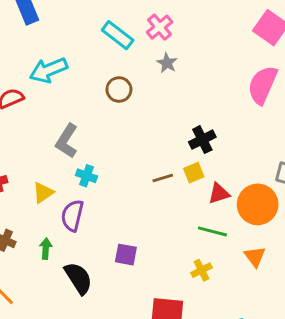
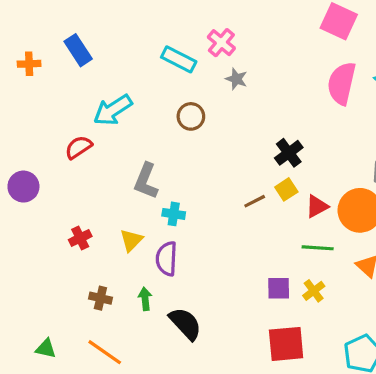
purple square: (126, 255) -> (279, 288), moved

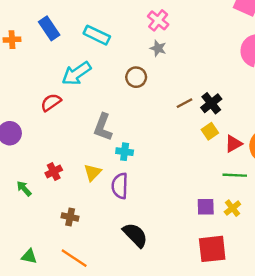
cyan rectangle: (179, 59) -> (97, 35), moved
gray star: (236, 79) -> (158, 48), moved
brown line: (255, 201) -> (185, 103), moved
green arrow: (145, 299) -> (24, 189), moved, turned -35

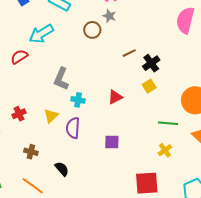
brown circle: (136, 77) -> (92, 30), moved
brown line: (185, 103) -> (129, 53), moved
red triangle: (234, 144) -> (115, 97), moved
purple square: (206, 207) -> (112, 142), moved
black semicircle: (135, 235) -> (62, 169), moved, size x0.7

